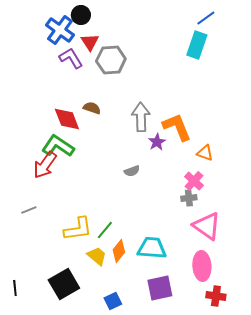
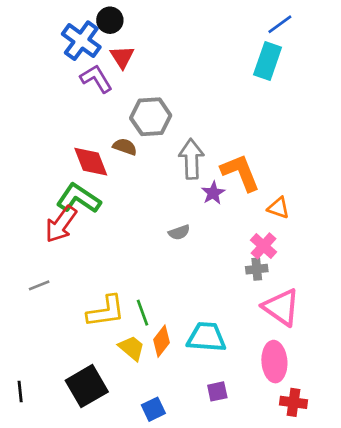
gray hexagon: (111, 60) -> (151, 117), moved
green line: (105, 230) -> (142, 313), turned -60
purple square: (160, 288) -> (217, 391), size x0.6

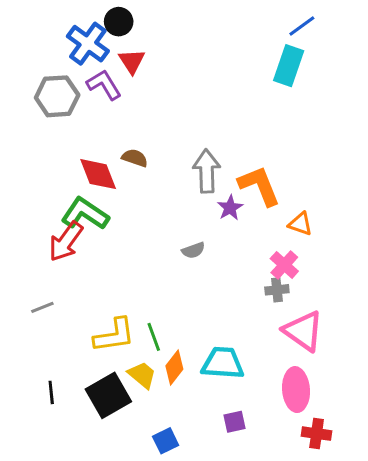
gray hexagon: (151, 117) -> (57, 96), moved
black square: (87, 386) -> (108, 395), moved
black line: (20, 391) -> (51, 392), moved

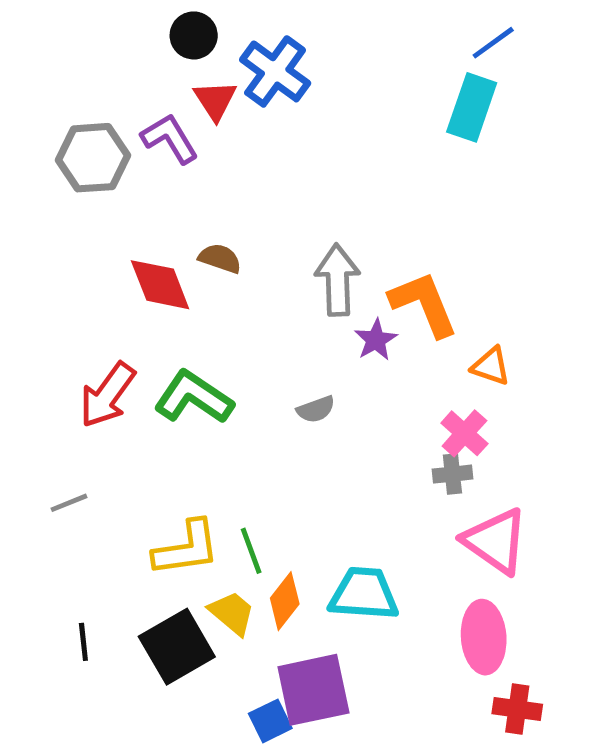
blue cross: (88, 44) -> (275, 71), moved
green L-shape: (85, 214) -> (194, 397), moved
purple square: (234, 422) -> (313, 690), moved, size x2.0

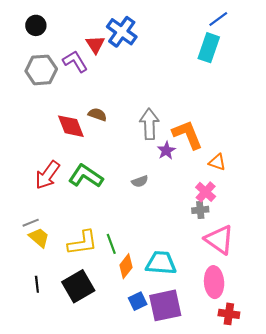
black circle: (194, 35) -> (36, 25), moved
yellow trapezoid: (232, 613) -> (39, 238), moved
purple square: (313, 690) -> (165, 305), moved
blue square: (270, 721) -> (138, 301), moved

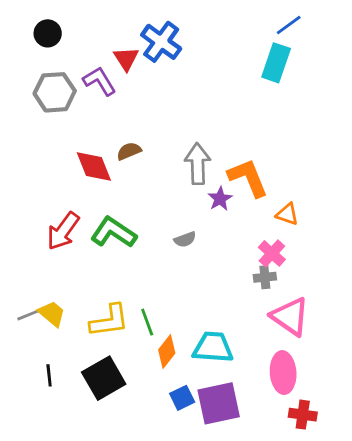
brown semicircle: (97, 115) -> (129, 151), turned -42
gray line: (31, 223) -> (28, 315), moved

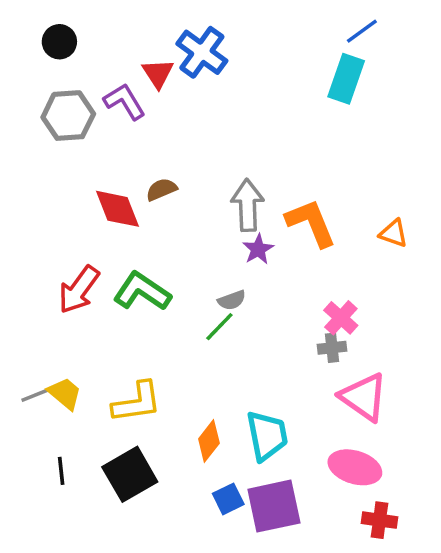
purple star: (220, 199) -> (258, 249), moved
orange triangle: (287, 214) -> (394, 233), moved
green line: (147, 322) -> (219, 327), moved, turned 64
cyan trapezoid: (213, 347) -> (267, 436), turned 75
pink ellipse: (283, 373) -> (355, 467), turned -69

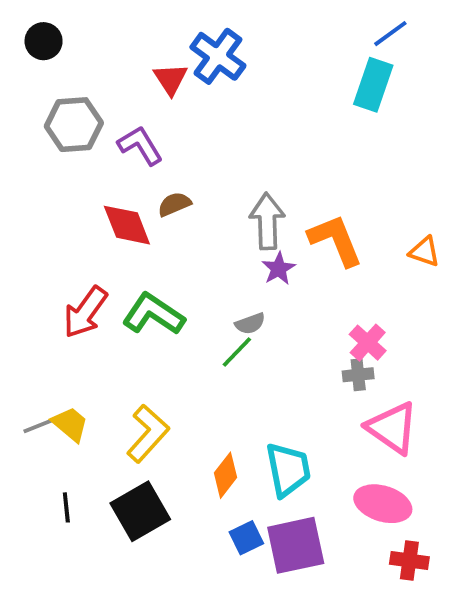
black circle: (59, 42) -> (44, 41), moved
purple L-shape: (124, 102) -> (140, 145), moved
yellow L-shape: (137, 402) -> (148, 434), turned -40

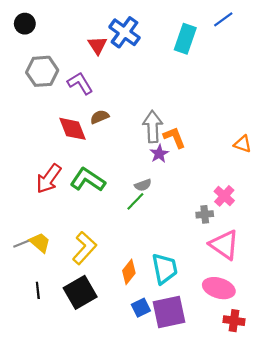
cyan rectangle: (373, 85) -> (185, 39), moved
orange L-shape: (335, 240) -> (174, 137), moved, size x0.7
pink cross: (368, 343) -> (224, 196), moved

